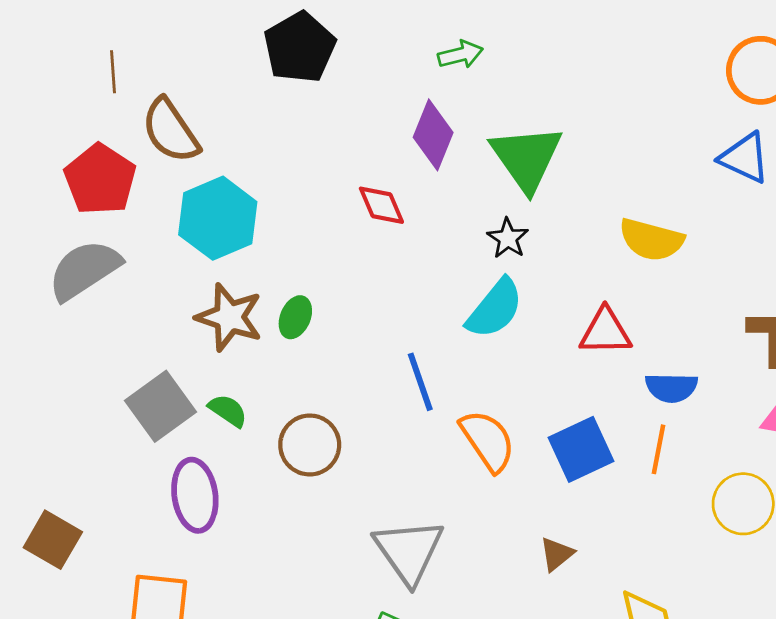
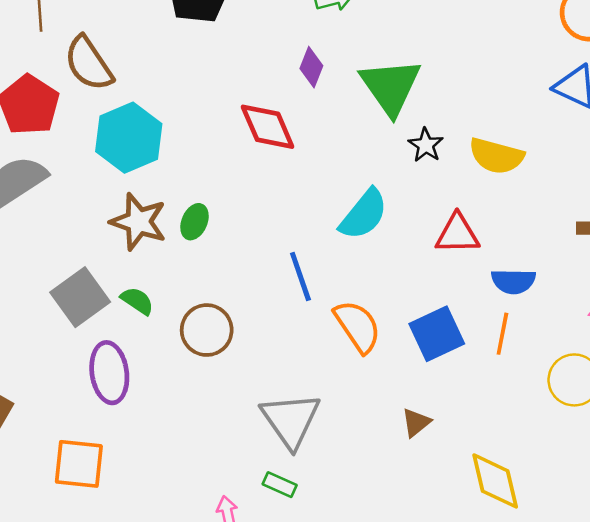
purple diamond: (433, 135) -> (311, 67), size x0.7
red diamond: (381, 205) -> (268, 127), size x1.4
black star: (508, 238) -> (426, 145), moved

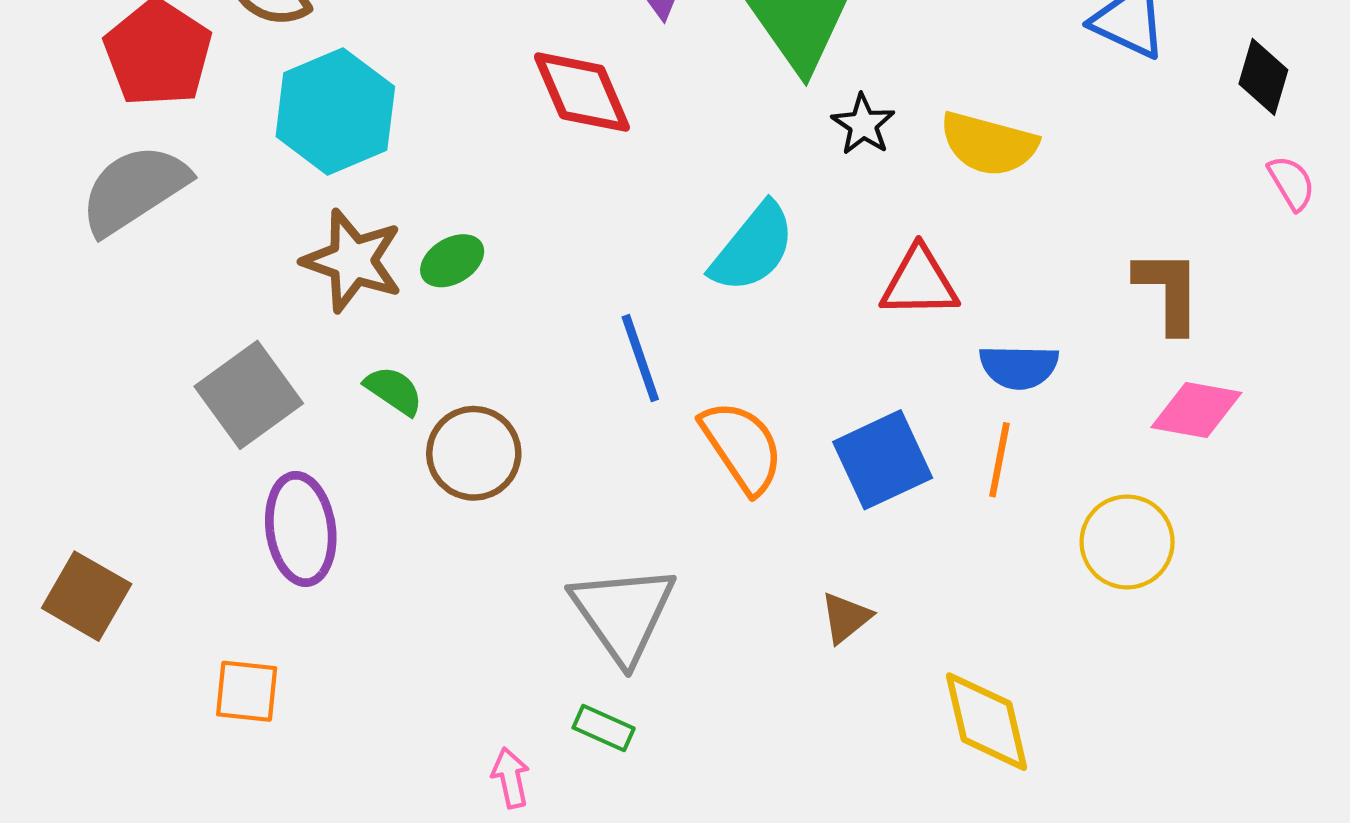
green ellipse: (194, 222) -> (452, 261), turned 36
green semicircle: (137, 301) -> (394, 391), moved
orange square: (79, 464) -> (247, 691), size x0.7

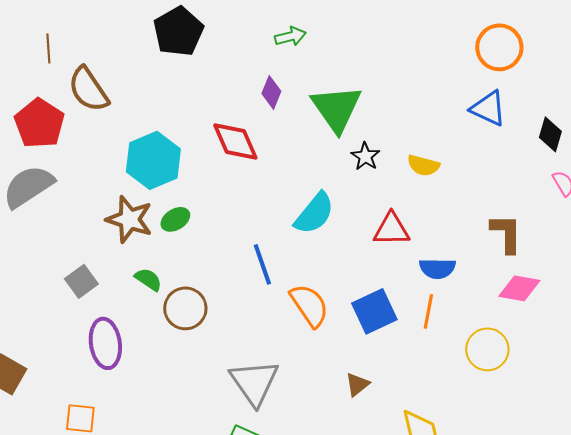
cyan hexagon: (335, 111) -> (153, 160), moved
yellow semicircle: (989, 144) -> (423, 165), size x0.7
gray square: (249, 395) -> (81, 281), size x0.7

